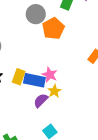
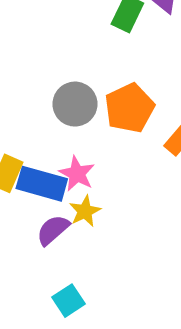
gray circle: (36, 14) -> (75, 104), moved
orange pentagon: (53, 29) -> (129, 108), moved

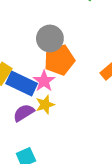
orange pentagon: (129, 108) -> (59, 60), moved

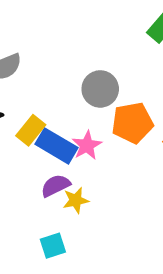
orange pentagon: (59, 60) -> (132, 123), moved
yellow star: (45, 105) -> (76, 200), moved

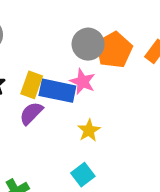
gray circle: (100, 89) -> (88, 44), moved
purple semicircle: (55, 186) -> (31, 113), moved

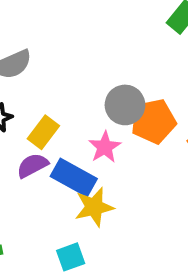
blue rectangle: (57, 91) -> (74, 177), moved
yellow star: (89, 130) -> (94, 207), size x1.4

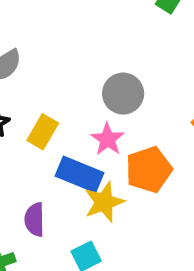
orange pentagon: (153, 121) -> (149, 170), moved
purple semicircle: (32, 165) -> (35, 220), moved, turned -56

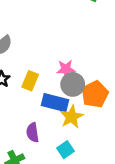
gray circle: (123, 94) -> (73, 84), moved
pink star: (107, 139) -> (66, 69), moved, turned -30

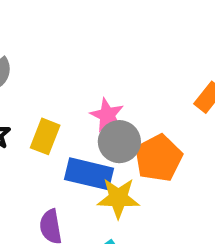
pink star: (66, 69) -> (107, 115), turned 30
yellow star: (72, 117) -> (118, 198), turned 30

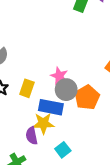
yellow star: (118, 198) -> (43, 123), moved

